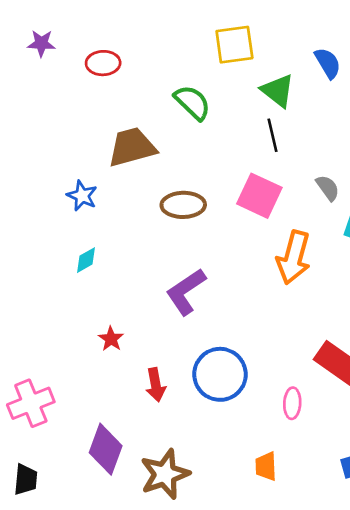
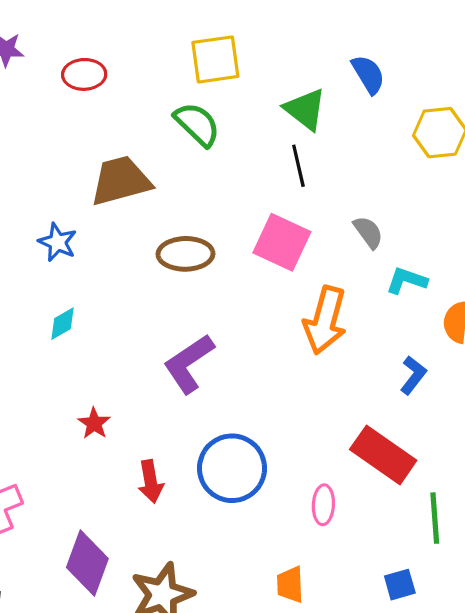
yellow square: (234, 45) -> (215, 59), moved

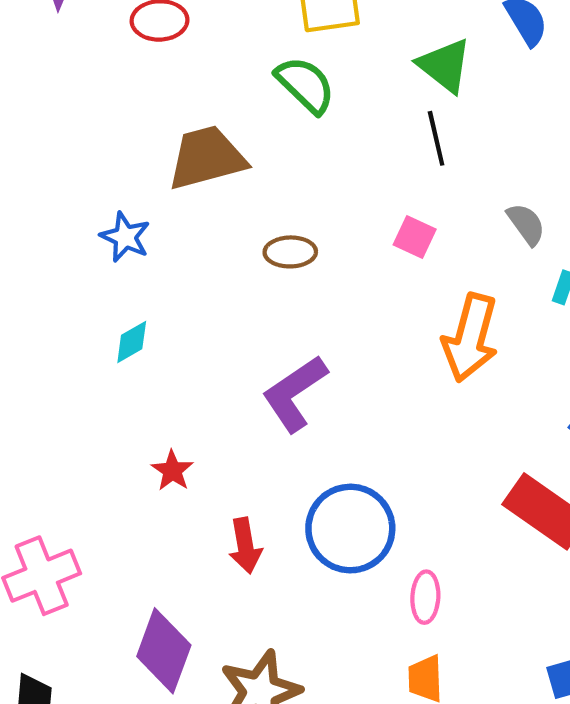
pink square: (282, 242) -> (415, 237), size x0.6
brown ellipse: (185, 254) -> (290, 252), size x0.7
pink ellipse: (323, 505) -> (425, 597), moved

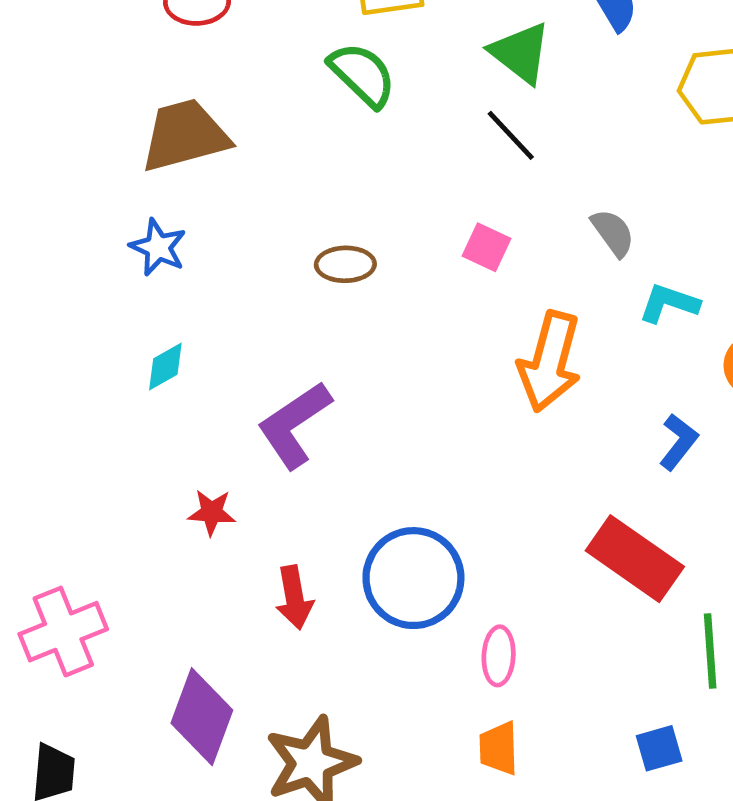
black line: (436, 138) -> (511, 135), turned -30
brown trapezoid: (207, 158) -> (185, 135), moved
purple L-shape: (295, 393) -> (294, 425), moved
red star: (172, 471) -> (212, 512), turned -30

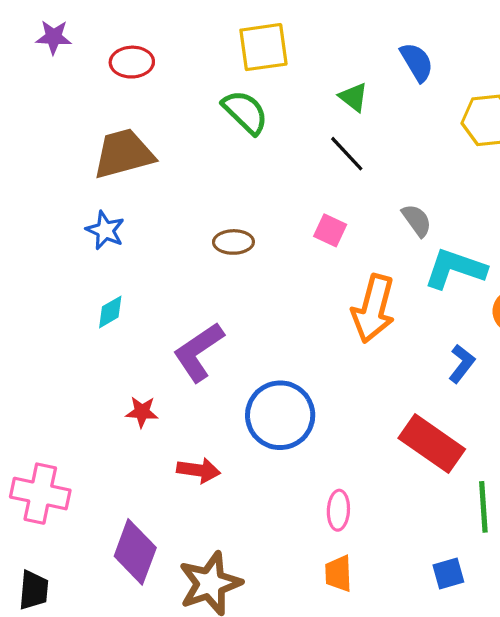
green triangle: (520, 53) -> (353, 97), size x0.7
cyan L-shape: (669, 303) -> (455, 269), size x1.5
blue circle: (413, 578) -> (280, 415), moved
red arrow: (294, 598) -> (198, 470), turned -72
pink cross: (63, 632) -> (40, 494), turned 34

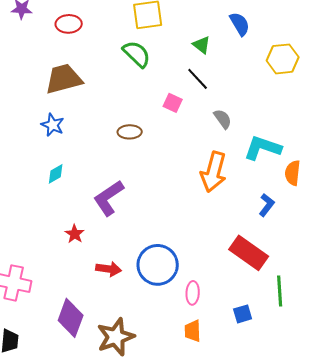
gray semicircle: (417, 220) -> (223, 119), moved
pink square: (330, 230) -> (173, 103), moved
red star: (142, 412) -> (75, 234), turned 30
blue circle: (280, 415) -> (158, 265), moved
blue square: (448, 574) -> (243, 314), moved

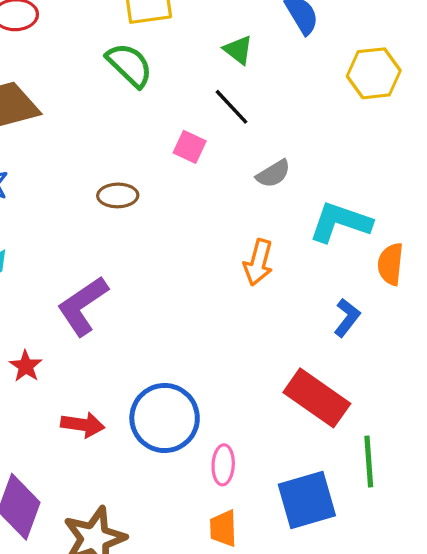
gray semicircle: (223, 119) -> (273, 174), turned 95
orange arrow: (214, 172) -> (258, 262), size x0.7
blue square: (243, 314) -> (307, 500), size x1.8

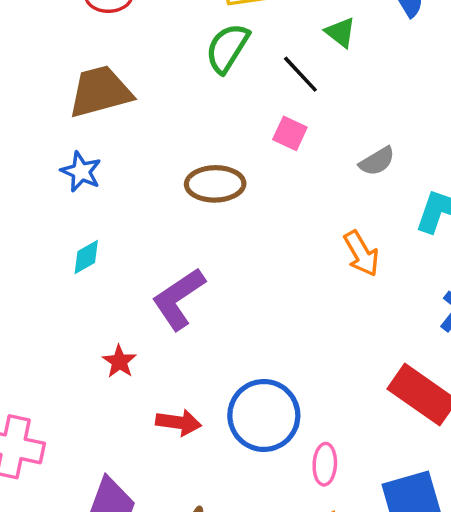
green semicircle: (129, 65) -> (227, 48), turned -102
black line: (232, 107) -> (300, 74), moved
brown ellipse: (118, 195) -> (215, 184), size x1.4
orange arrow: (258, 262) -> (361, 254), turned -45

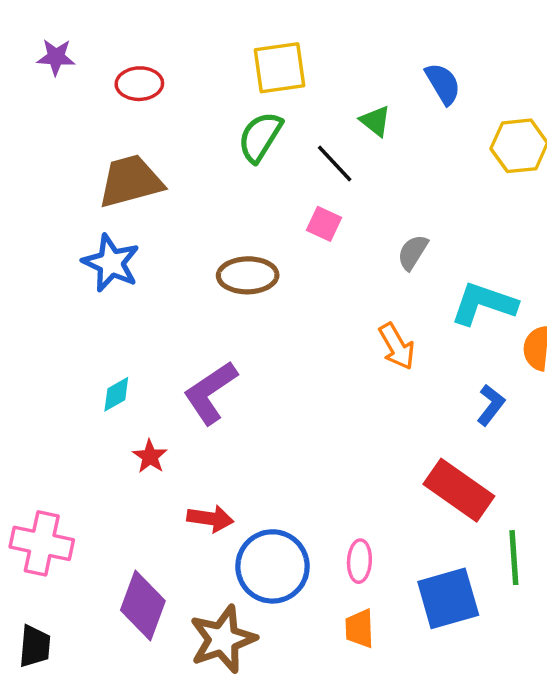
gray semicircle: (377, 161) -> (413, 252), turned 153
blue star: (81, 172) -> (111, 263), size x1.4
cyan diamond: (86, 257) -> (116, 394), moved
blue circle: (264, 415) -> (272, 566), moved

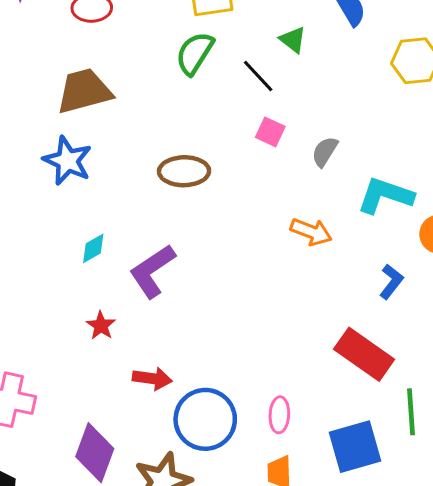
pink square: (324, 224) -> (270, 132), moved
orange arrow: (397, 346) -> (311, 232), turned -39
cyan diamond: (116, 394) -> (93, 248), moved

